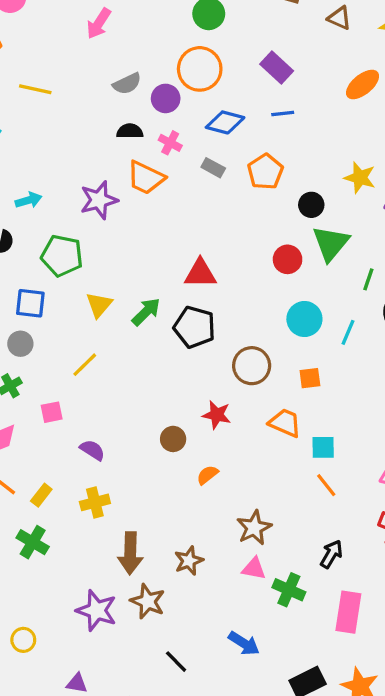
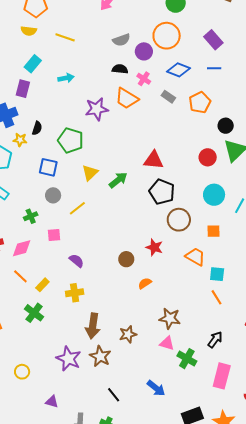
cyan arrow: (29, 200) -> (66, 78), moved
black pentagon: (194, 327) -> (162, 192), moved
gray circle: (20, 344) -> (53, 195), moved
brown star: (254, 528) -> (170, 318), turned 30

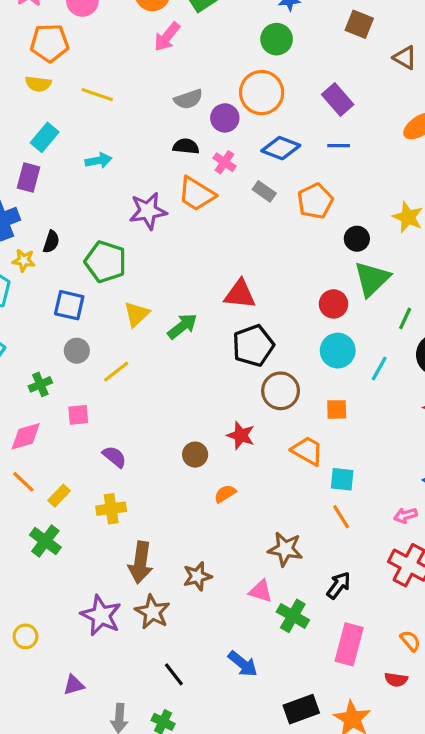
red circle: (208, 157) -> (334, 304), moved
black pentagon: (162, 192) -> (253, 346), turned 30
brown star: (170, 318) -> (285, 549), moved
purple triangle: (52, 402) -> (74, 685), turned -32

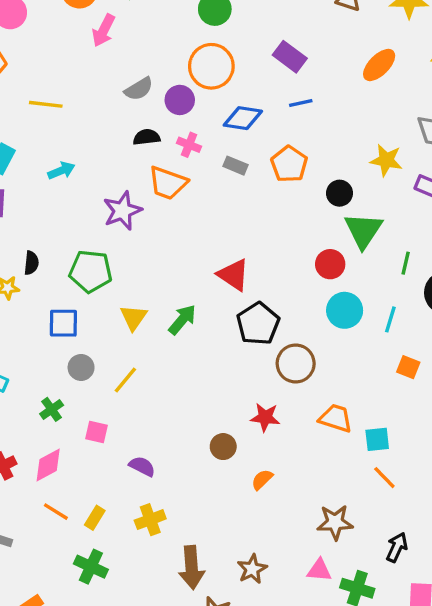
red triangle: (240, 294) -> (233, 275), turned 40
orange square: (337, 409) -> (408, 367), moved, turned 35
pink square: (78, 415) -> (97, 432), turned 30

